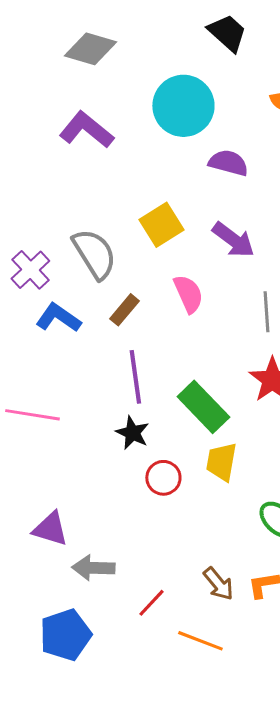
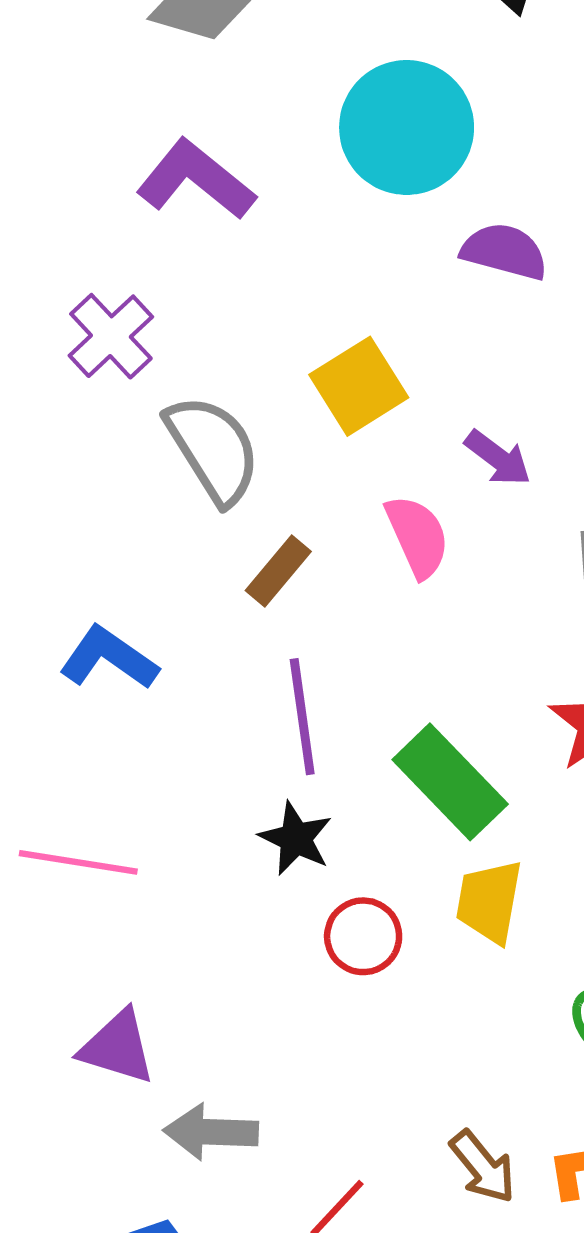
purple arrow: (233, 240) -> (498, 458), moved, size x0.7
purple cross: (30, 270) -> (111, 336), moved
blue L-shape: (58, 318) -> (109, 658), moved
pink line: (32, 415) -> (78, 862), moved

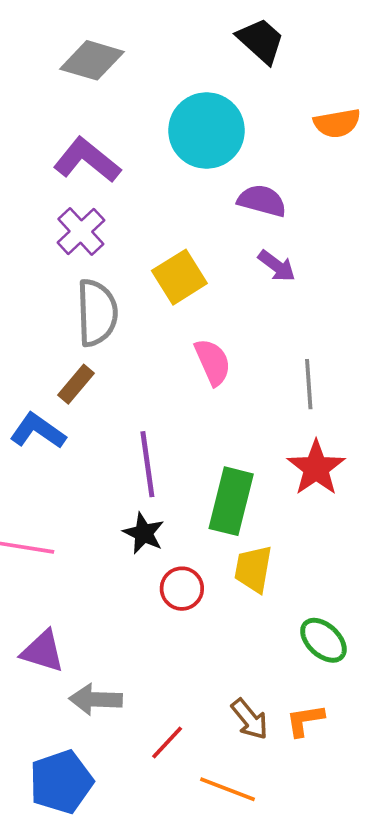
purple cross: (111, 336) -> (81, 231), moved
gray semicircle: (213, 449) -> (97, 313), turned 30
purple arrow: (498, 458) -> (277, 266), moved
brown rectangle: (278, 571) -> (76, 384), moved
green rectangle: (450, 782) -> (231, 501), turned 58

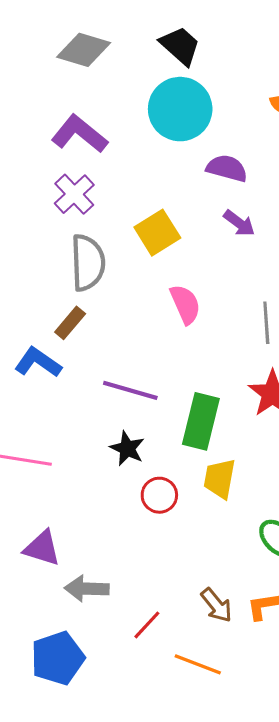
black trapezoid: (261, 41) -> (180, 46), moved
purple line: (147, 464) -> (130, 390), turned -66

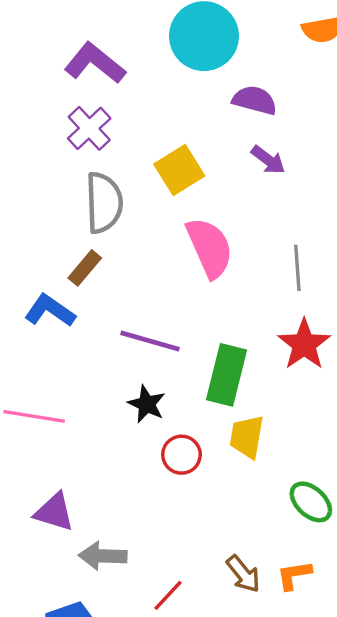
pink semicircle: (185, 304) -> (210, 248), size x1.4

